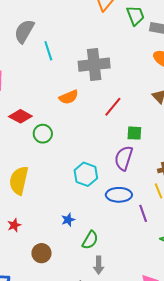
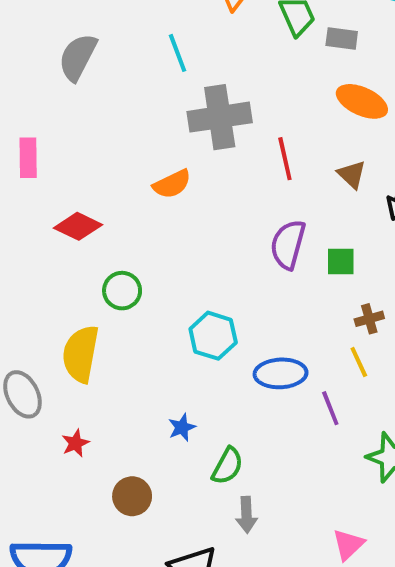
cyan line: (48, 51) -> (178, 53), moved
red line: (113, 107) -> (285, 159), moved, turned -50
green square: (134, 133) -> (341, 261), moved
green circle: (43, 134) -> (122, 291), moved
purple semicircle: (124, 158) -> (288, 244), moved

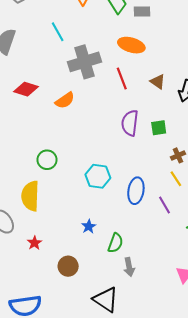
orange ellipse: (362, 101) -> (131, 45), moved
red diamond: (78, 226) -> (26, 89), moved
blue ellipse: (281, 373) -> (136, 191), turned -70

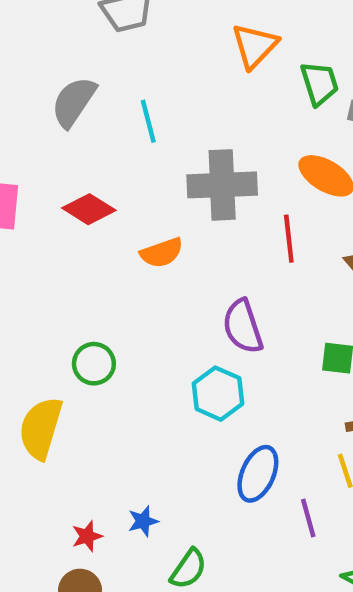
cyan line: (58, 32) -> (148, 121), moved
purple semicircle: (130, 123) -> (243, 327), moved, turned -40
cyan hexagon: (98, 176) -> (218, 394), moved
red star: (34, 243) -> (87, 536), moved

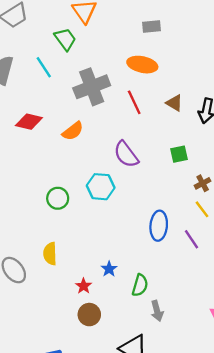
green trapezoid: (319, 83) -> (65, 39), moved
cyan hexagon: (218, 394) -> (101, 187), moved
yellow semicircle: (41, 428) -> (50, 254), moved, size x0.7

